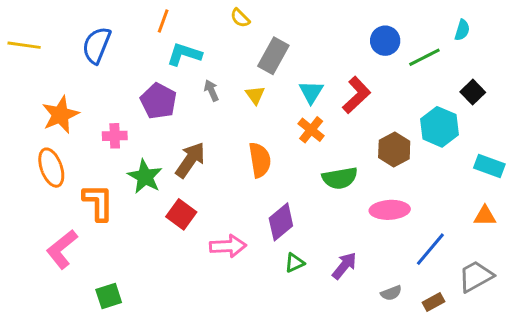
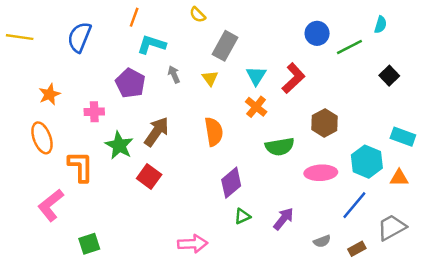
orange star: (60, 115) -> (49, 94), size x0.7
cyan hexagon: (440, 127) -> (367, 162), moved
pink arrow: (228, 246) -> (193, 244), moved

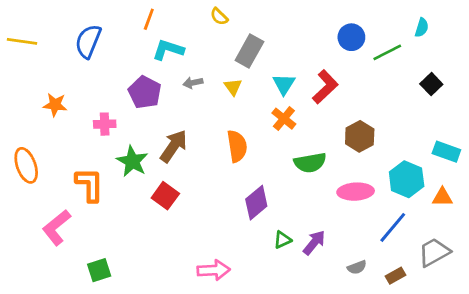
gray arrow: (174, 74) -> (193, 83), turned -77
orange star: (49, 94) -> (55, 105), turned 30
orange ellipse: (42, 138) -> (26, 165), moved
green triangle: (242, 216) -> (282, 240), moved

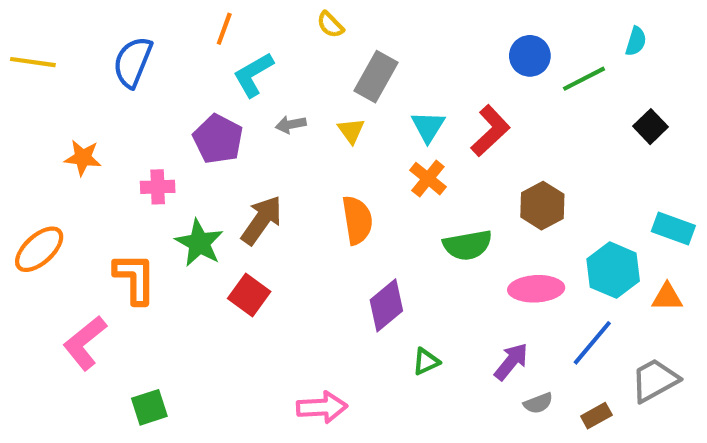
cyan L-shape: (168, 50) -> (253, 75), turned -48
orange ellipse: (26, 165) -> (39, 249), turned 68
purple arrow: (314, 243) -> (511, 362), moved

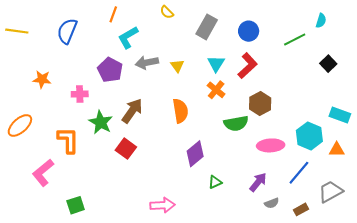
blue circle: (530, 56) -> (249, 31), moved
gray rectangle: (376, 77) -> (207, 27), moved
gray arrow: (291, 124) -> (147, 63), size x1.5
brown hexagon: (542, 206) -> (260, 103), moved

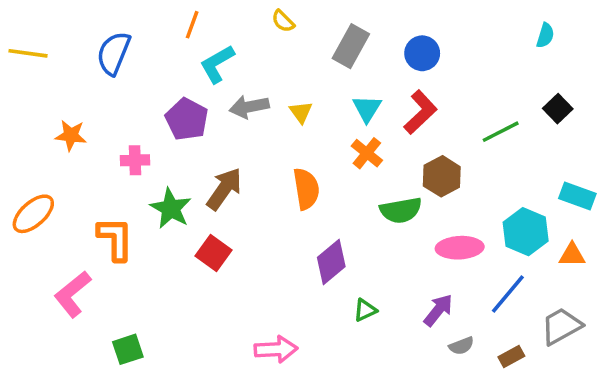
green line: (295, 39) -> (501, 132), moved

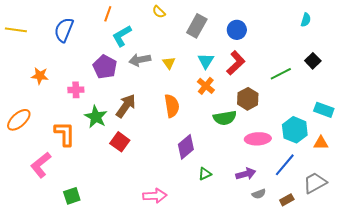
purple arrow: (438, 310) -> (246, 174), turned 36

